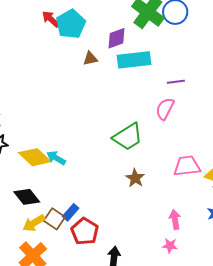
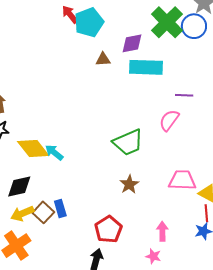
black diamond: (27, 197) -> (19, 187), turned -72
blue rectangle: (71, 212) -> (60, 208), turned -66
red pentagon: (85, 231) -> (108, 229), moved

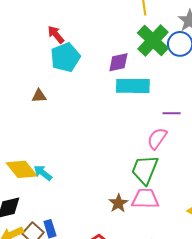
cyan pentagon: (89, 22) -> (65, 57), moved
brown triangle: (103, 59) -> (39, 96), moved
green trapezoid: (128, 142) -> (145, 170), moved, turned 136
pink trapezoid: (182, 180) -> (145, 199), moved

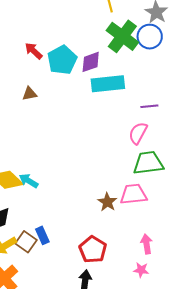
red arrow: (56, 35) -> (34, 51), moved
cyan pentagon: (65, 57) -> (62, 60), moved
brown triangle: (39, 96) -> (30, 94), moved
green trapezoid: (145, 170) -> (148, 163), moved, turned 68

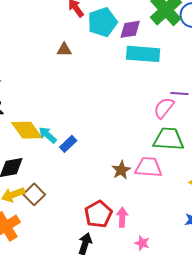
purple line: (149, 106) -> (179, 93), moved
blue rectangle: (42, 235) -> (68, 144), moved, turned 60
pink arrow: (147, 244) -> (122, 217), moved

